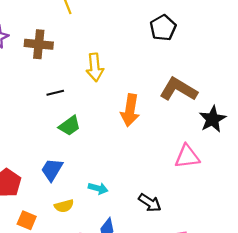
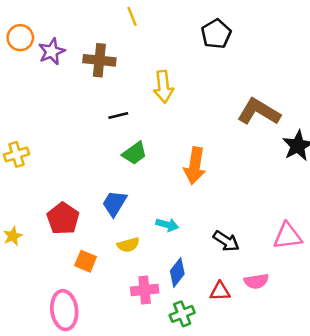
black pentagon: (163, 28) -> (216, 34), moved
orange arrow: (130, 110) -> (195, 166), moved
pink triangle: (187, 156) -> (288, 236), moved

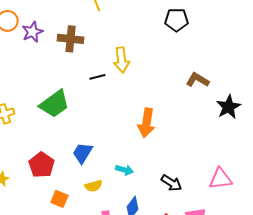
black pentagon: (216, 34) -> (176, 20), moved, turned 30
brown L-shape: (259, 112) -> (197, 80), size x0.7
black line: (118, 116) -> (97, 77), moved
green trapezoid: (135, 153) -> (54, 104), moved, size x1.5

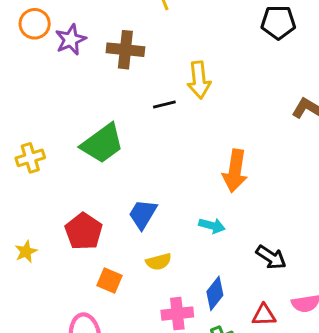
cyan arrow: (124, 170) -> (212, 226), moved

